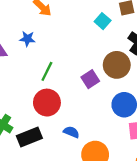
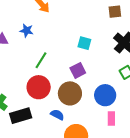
cyan square: (103, 21) -> (84, 43), moved, turned -32
brown circle: (117, 65) -> (70, 93), moved

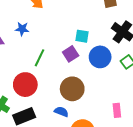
purple square: (78, 70) -> (71, 54), moved
red circle: (39, 87) -> (25, 85), moved
blue circle: (105, 95) -> (100, 57), moved

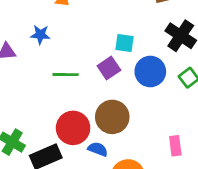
green line: (39, 58) -> (66, 75), turned 66
red circle: (25, 85) -> (73, 128), moved

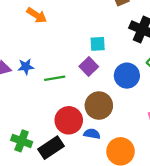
blue star: (40, 35) -> (26, 67), moved
blue circle: (150, 71) -> (127, 76), moved

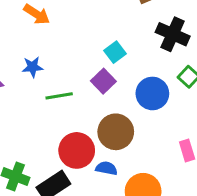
cyan square: (98, 44) -> (115, 52), turned -35
blue star: (26, 67) -> (33, 67), moved

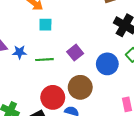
cyan square: (115, 52) -> (45, 25), moved, turned 32
blue star: (33, 67) -> (20, 52), moved

